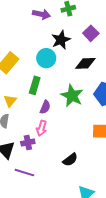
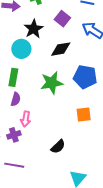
green star: (72, 96) -> (52, 83), turned -30
purple semicircle: (45, 107) -> (16, 99), moved

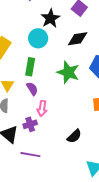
green star: (52, 83) -> (68, 72), turned 30
purple semicircle: (16, 99) -> (32, 89), turned -48

